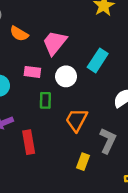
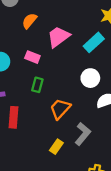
orange semicircle: (19, 34) -> (29, 21), turned 84
cyan rectangle: (98, 60) -> (94, 42), moved
white circle: (66, 76) -> (90, 78), moved

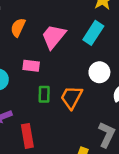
orange trapezoid: (60, 109) -> (72, 97), moved

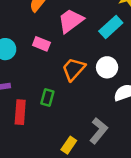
green rectangle: (44, 94) -> (47, 97), moved
orange trapezoid: (72, 97) -> (74, 69), moved

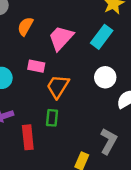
orange trapezoid: (74, 69) -> (58, 86), moved

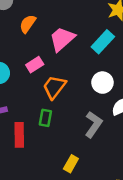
pink rectangle: (36, 66) -> (35, 65), turned -49
gray L-shape: (108, 141) -> (93, 124), moved

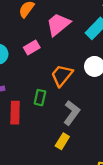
orange trapezoid: (54, 87) -> (62, 75), moved
gray L-shape: (93, 124) -> (72, 113), moved

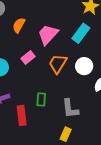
orange trapezoid: (62, 75) -> (58, 64), moved
gray L-shape: (72, 113) -> (70, 109), turned 145

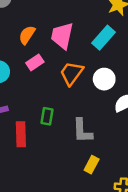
orange semicircle: (19, 25) -> (27, 35), moved
pink trapezoid: (48, 34) -> (62, 36), turned -35
yellow rectangle: (66, 134) -> (92, 165), moved

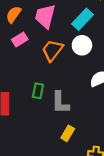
white circle: (104, 79) -> (82, 45), moved
green rectangle: (47, 116) -> (38, 91), moved

